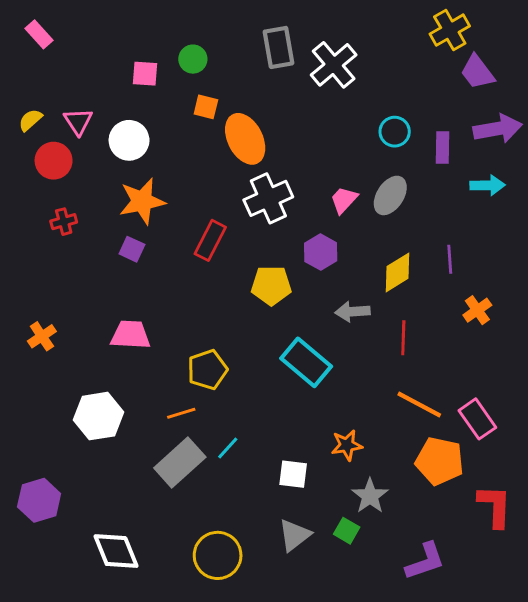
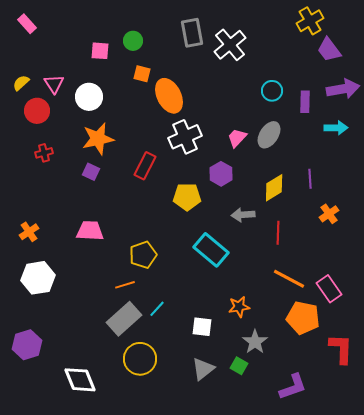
white hexagon: (99, 416) -> (38, 278), moved
yellow circle: (218, 555) -> (140, 359), moved

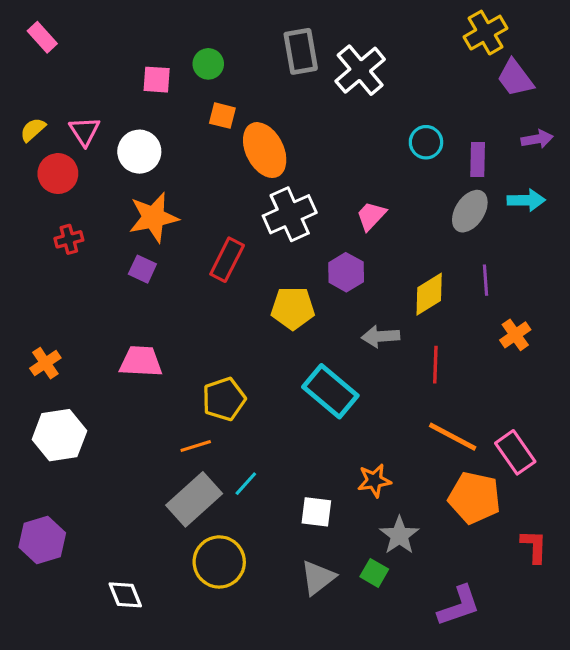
purple arrow: (343, 89) -> (537, 139), size x0.6
gray ellipse: (269, 135) -> (470, 211), moved
red L-shape: (341, 349) -> (534, 546), size x0.7
white diamond: (80, 380) -> (125, 595), size x0.7

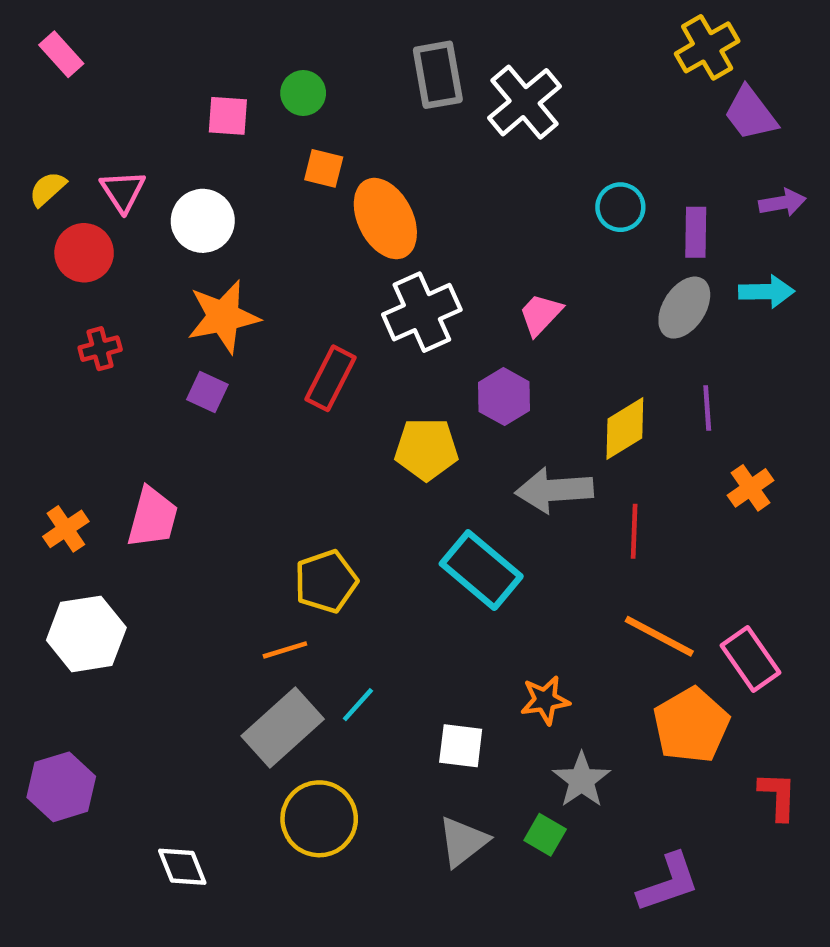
gray arrow: (381, 336) -> (554, 490), size x1.4
pink trapezoid: (141, 361) -> (153, 518), moved, turned 102
orange pentagon: (475, 498) -> (691, 725), turned 30

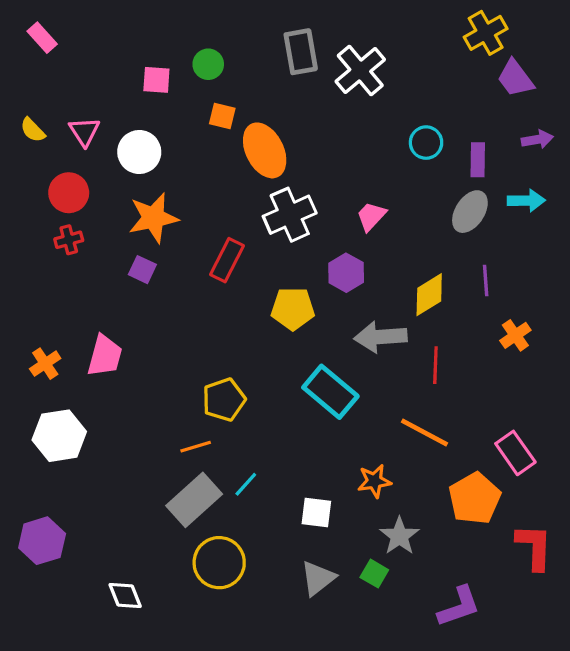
yellow semicircle: (48, 189) -> (33, 130), turned -92
red circle: (84, 253) -> (69, 193), moved
orange line: (659, 636) -> (424, 433), moved
red L-shape: (778, 796) -> (534, 547), size x1.4

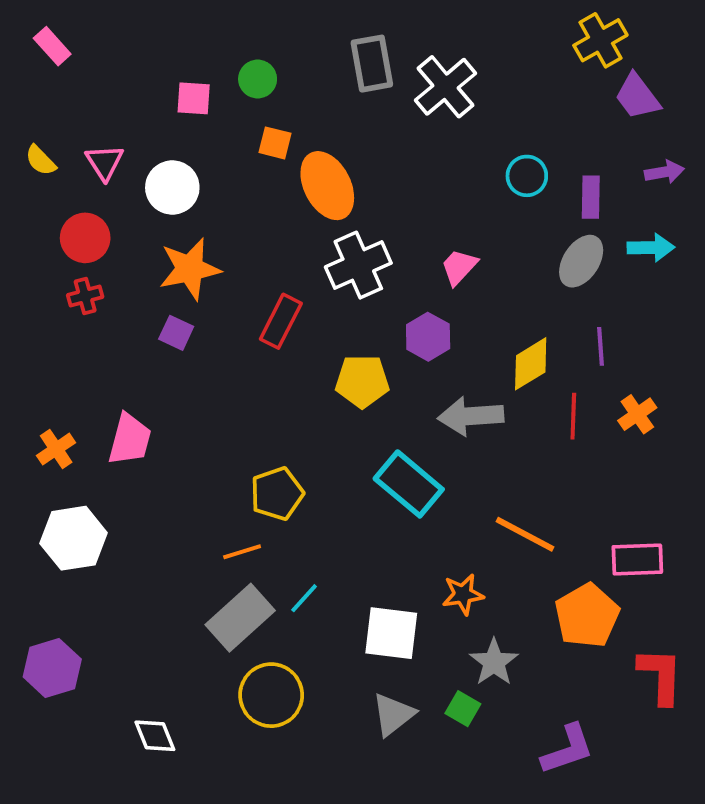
red line: (435, 365) -> (573, 416), moved
pink rectangle: (515, 453) -> (637, 559), turned -57
white square: (316, 512) -> (391, 633), size x1.4

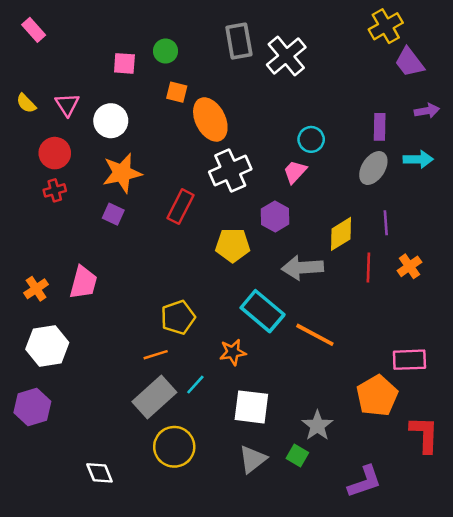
cyan circle: (527, 176) -> (311, 139), moved
orange line: (525, 534) -> (315, 335), moved
orange star: (463, 594) -> (233, 352), moved
purple hexagon: (52, 668) -> (32, 407), moved

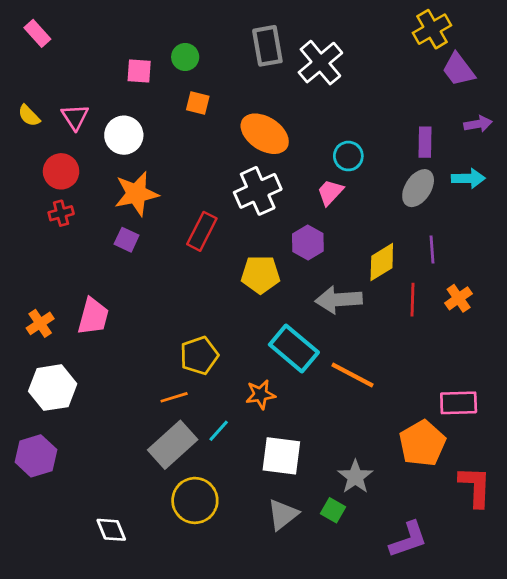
orange ellipse: (210, 119) -> (265, 134), moved, turned -30

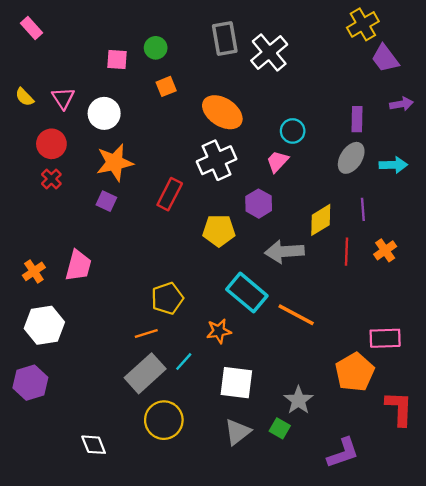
orange square: (198, 103) -> (166, 86), turned -36
cyan arrow: (468, 178) -> (393, 165), moved
red cross: (61, 213) -> (51, 179), turned -30

